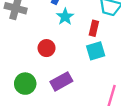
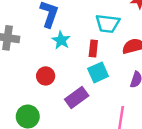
purple rectangle: (61, 81) -> (77, 97), moved

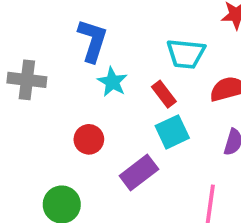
red rectangle: (93, 49) -> (164, 94), turned -42

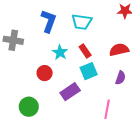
cyan trapezoid: (186, 54) -> (82, 22), moved
cyan star: (112, 82) -> (60, 52), moved

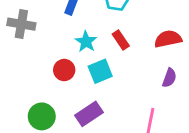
cyan square: (89, 71) -> (100, 71), moved
purple rectangle: (70, 92) -> (89, 114), moved

